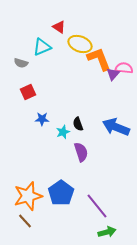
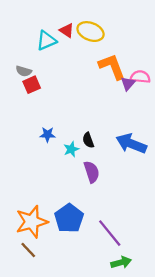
yellow ellipse: (80, 44) -> (91, 32), moved
cyan triangle: (42, 47) -> (46, 41), moved
red square: (28, 92) -> (32, 85), moved

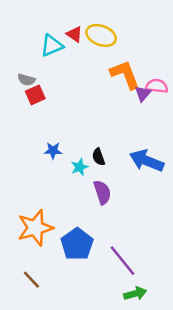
orange star: (32, 222) -> (35, 228), moved

